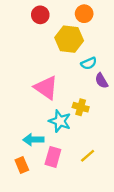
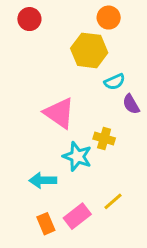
red circle: (40, 15) -> (29, 19), moved
pink rectangle: (53, 157) -> (77, 216), moved, turned 36
orange rectangle: (22, 165) -> (46, 224), moved

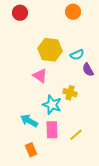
yellow hexagon: (89, 50) -> (50, 50), moved
pink triangle: (59, 113) -> (40, 76), size x0.7
cyan arrow: (43, 180) -> (29, 121), turned 30
pink rectangle: (77, 216) -> (52, 130), moved, turned -54

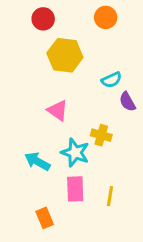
red circle: (20, 13) -> (43, 19), moved
yellow hexagon: (50, 50) -> (65, 55), moved
cyan arrow: (29, 121) -> (37, 161), moved
yellow line: (76, 135) -> (110, 196), turned -40

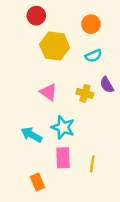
orange circle: (106, 17) -> (91, 24), moved
cyan semicircle: (111, 80) -> (93, 56), moved
yellow cross: (101, 135) -> (85, 93), moved

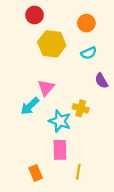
pink triangle: (48, 92) -> (46, 88), turned 36
yellow cross: (85, 93) -> (81, 108), moved
cyan arrow: (31, 135) -> (30, 106), moved, turned -72
yellow line: (92, 164) -> (78, 172), moved

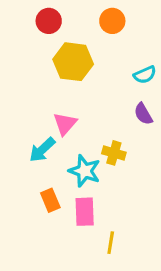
orange circle: (86, 23) -> (112, 21), moved
cyan semicircle: (89, 53) -> (145, 75), moved
orange rectangle: (36, 173) -> (50, 200), moved

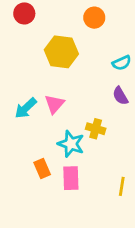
red circle: (49, 21) -> (24, 13), moved
cyan arrow: (42, 150) -> (26, 108), moved
yellow line: (111, 243) -> (122, 186), moved

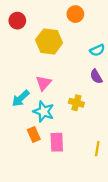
red circle: (24, 13) -> (17, 21), moved
cyan arrow: (26, 108) -> (21, 98), moved
cyan star: (71, 144) -> (44, 112), moved

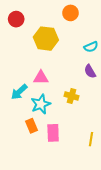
pink triangle: (44, 83) -> (41, 78), turned 49
cyan star: (44, 112) -> (41, 104), turned 30

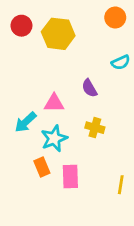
orange circle: (70, 13) -> (115, 18), moved
yellow hexagon: (46, 39) -> (58, 34), moved
purple semicircle: (90, 71) -> (89, 88), moved

